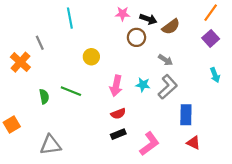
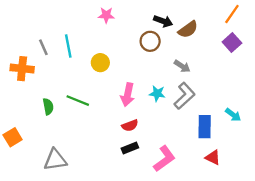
pink star: (123, 14) -> (106, 15), moved
cyan line: (70, 18) -> (68, 46), moved
orange cross: (20, 62) -> (22, 69), turned -36
cyan arrow: (215, 75) -> (233, 115), moved, turned -32

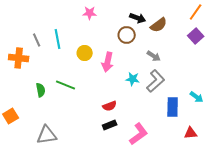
pink arrow: (128, 95) -> (108, 62), moved
red triangle: (213, 157) -> (191, 133), moved, turned -32

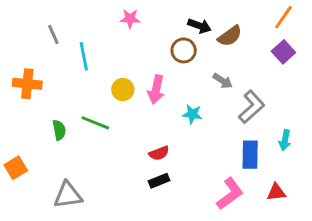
gray line: (37, 40) -> (53, 35), moved
yellow circle: (85, 53) -> (123, 90), moved
gray L-shape: (156, 81) -> (252, 107), moved
cyan arrow: (197, 97) -> (285, 140), turned 64
pink L-shape: (139, 134) -> (230, 194), moved

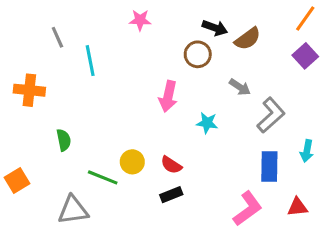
yellow circle: (123, 90) -> (132, 162), moved
green line: (95, 123) -> (103, 177), moved
red semicircle: (159, 153) -> (171, 165), turned 54

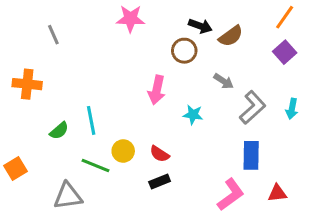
pink star: (140, 20) -> (130, 19), size x1.4
cyan line: (90, 61) -> (91, 120), moved
green semicircle: (64, 140) -> (59, 131), turned 60
cyan arrow: (307, 151) -> (292, 109), moved

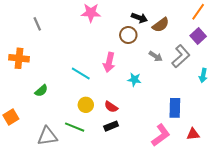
gray L-shape: (253, 107) -> (181, 56), moved
cyan line: (91, 120) -> (81, 73), moved, turned -48
green line: (96, 166) -> (75, 127), moved

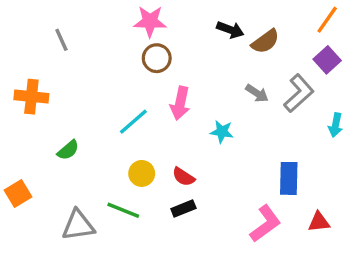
brown circle: (128, 35) -> (157, 58), moved
cyan line: (81, 73) -> (133, 122), turned -72

